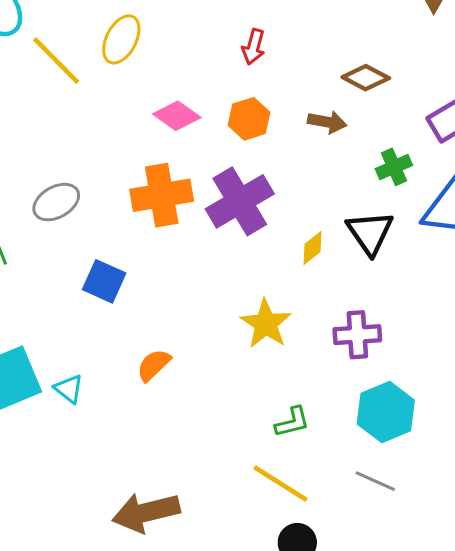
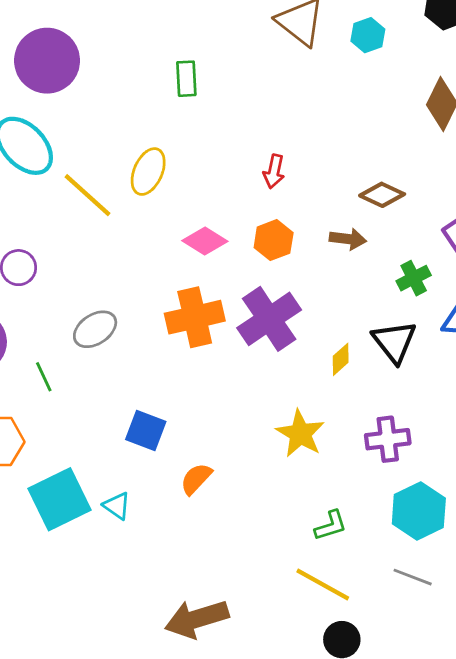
blue square: (104, 281) -> (146, 430), moved

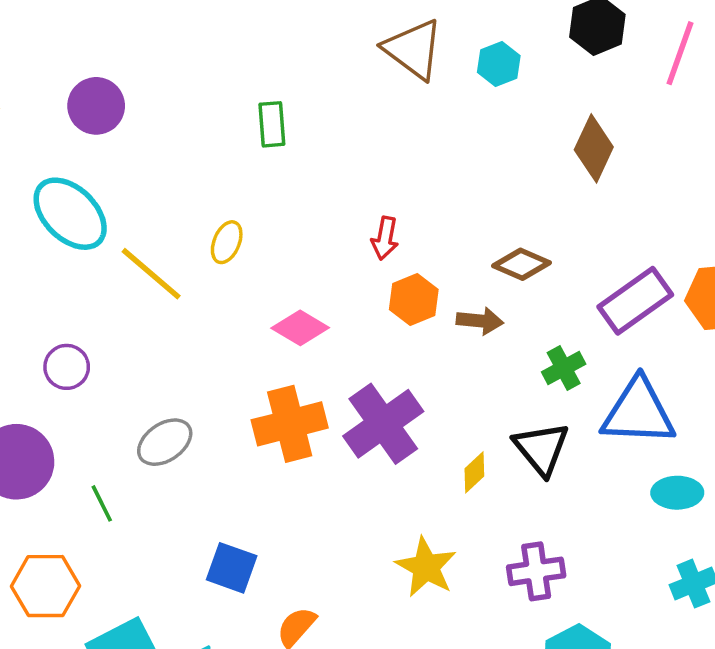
purple circle: (47, 61) -> (96, 106), size x0.7
yellow ellipse: (148, 172) -> (227, 242), size x0.7
orange hexagon: (274, 240) -> (414, 300), moved

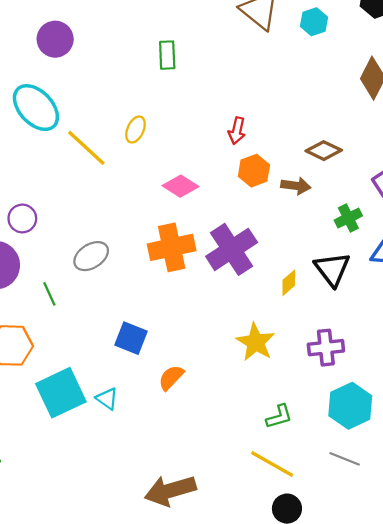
purple circle: (67, 367) -> (22, 218), moved

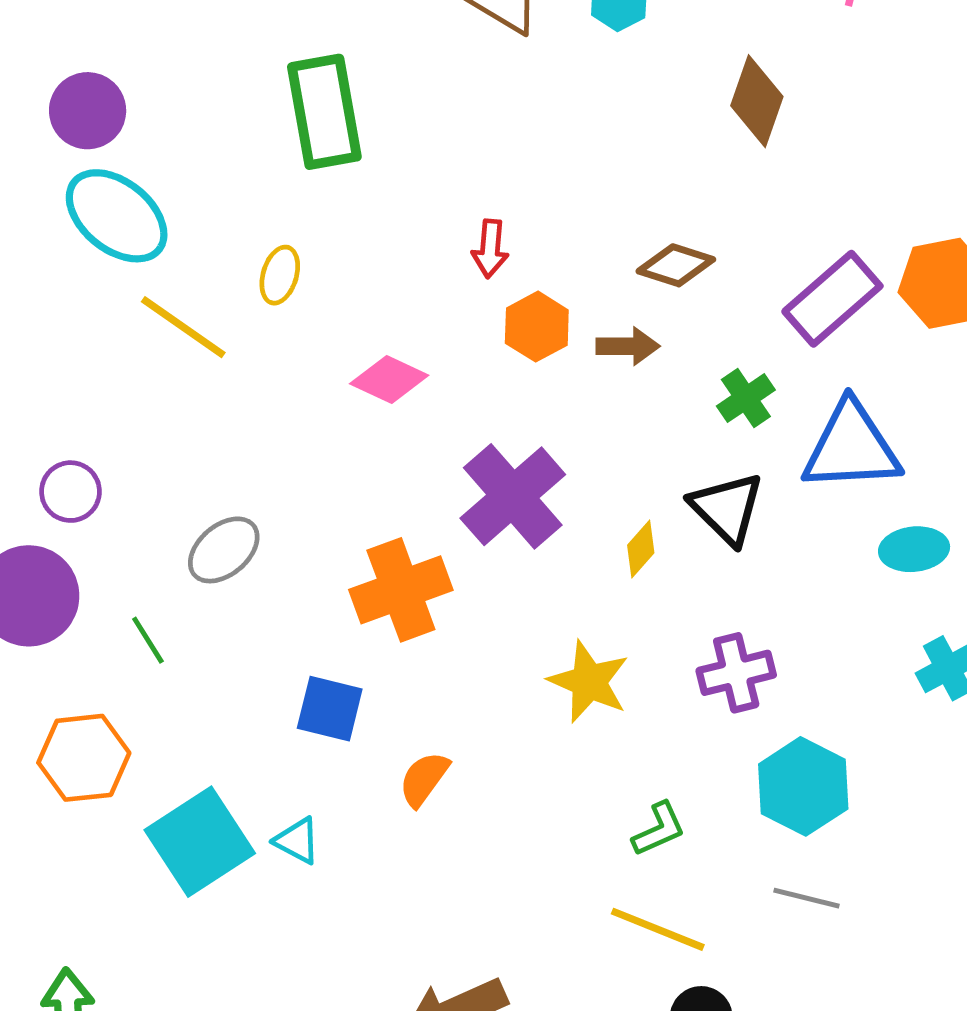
green rectangle: (167, 55) -> (324, 112), size x1.8
cyan ellipse: (36, 108) -> (117, 216), moved
orange cross: (172, 247) -> (401, 590), moved

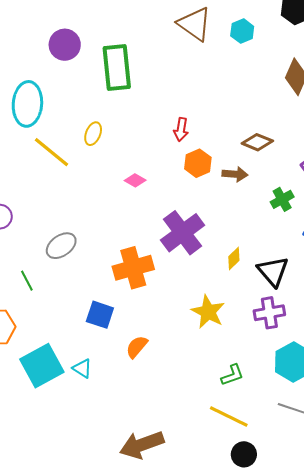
purple circle: (88, 111) -> (65, 45), moved
cyan ellipse: (117, 216) -> (27, 104), turned 51
pink diamond: (389, 380) -> (135, 180), size x0.7
black triangle: (727, 508) -> (273, 271), moved

